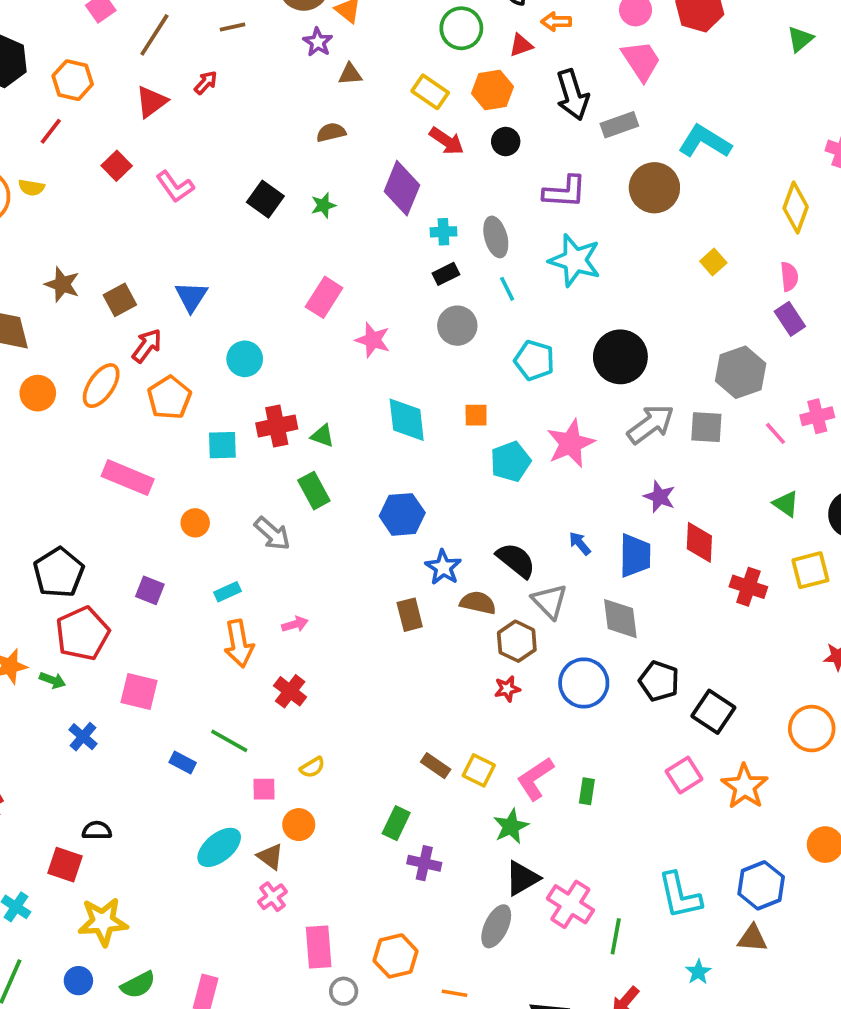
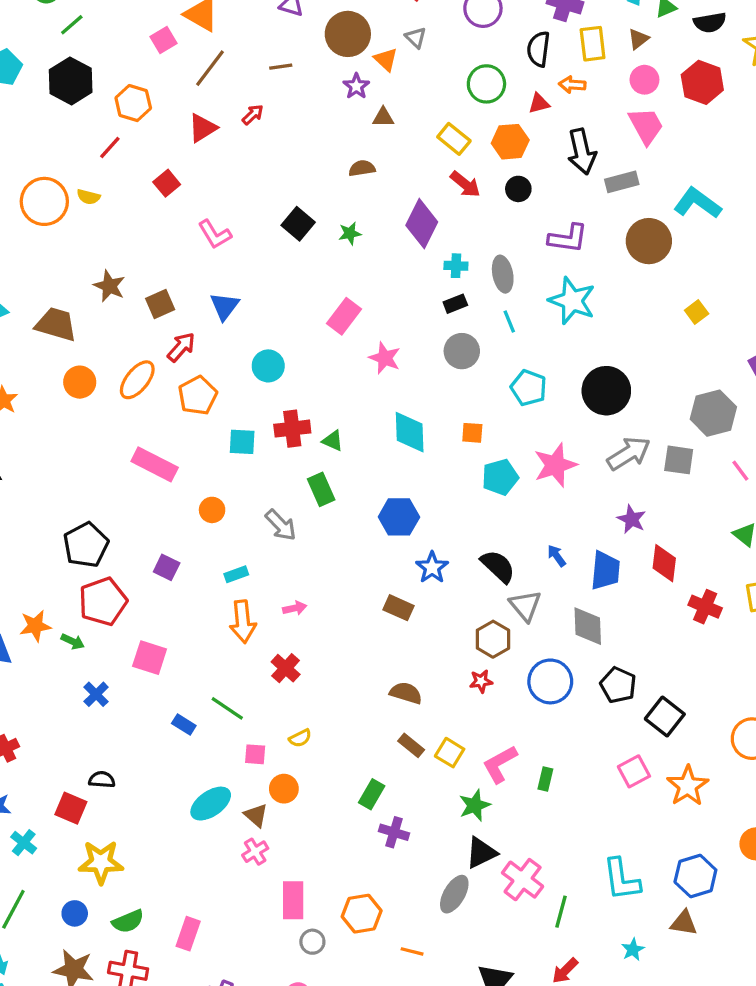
pink L-shape: (175, 187) -> (215, 234), moved
brown semicircle: (478, 603) -> (406, 693), moved
brown rectangle: (410, 615) -> (398, 608), turned -56

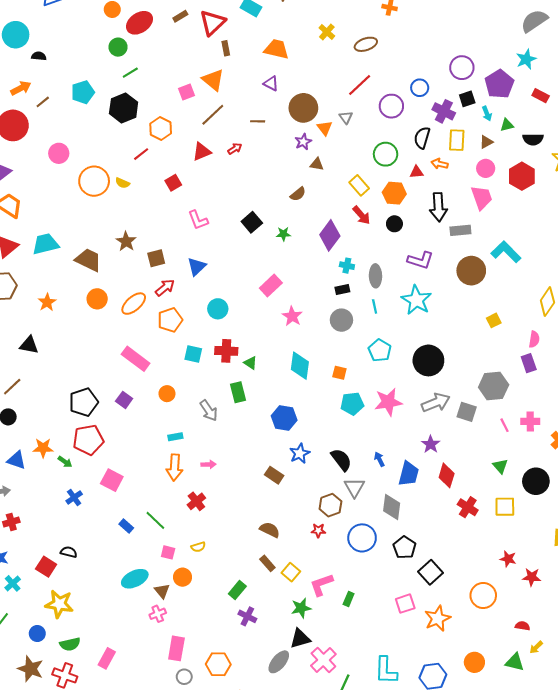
brown semicircle: (362, 168) -> (298, 194), turned 140
purple square: (167, 567) -> (124, 400), moved

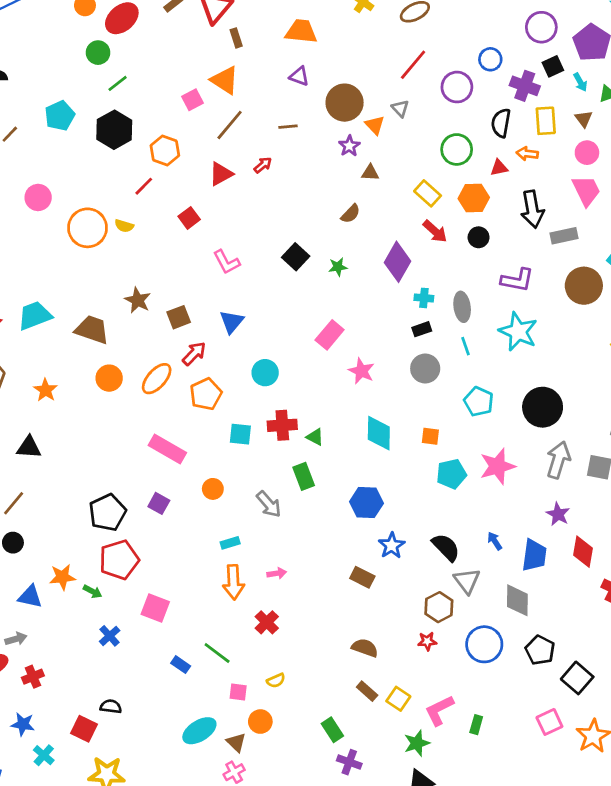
brown triangle: (486, 142) -> (584, 119), turned -32
gray arrow: (436, 402) -> (558, 460), turned -44
green rectangle: (237, 590) -> (332, 730), turned -66

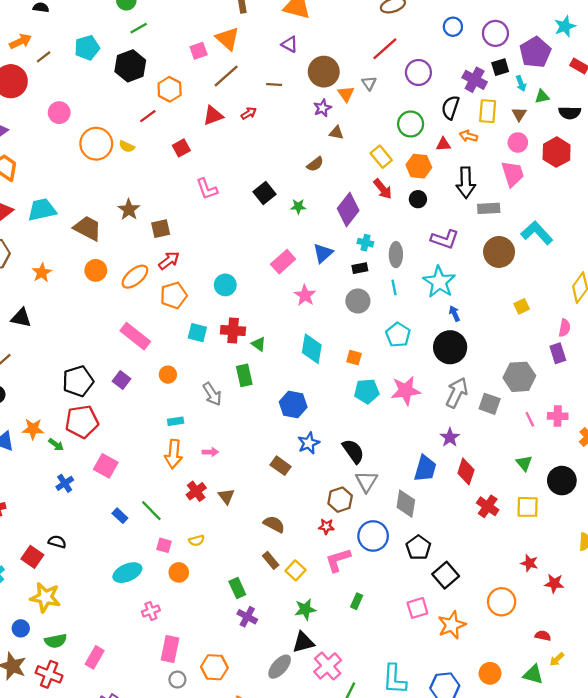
blue circle: (490, 59) -> (453, 27), moved
blue triangle: (232, 322) -> (323, 253), moved
blue arrow: (495, 541) -> (454, 314), moved
pink L-shape: (439, 710) -> (338, 560), moved
brown triangle: (236, 742) -> (226, 496), moved

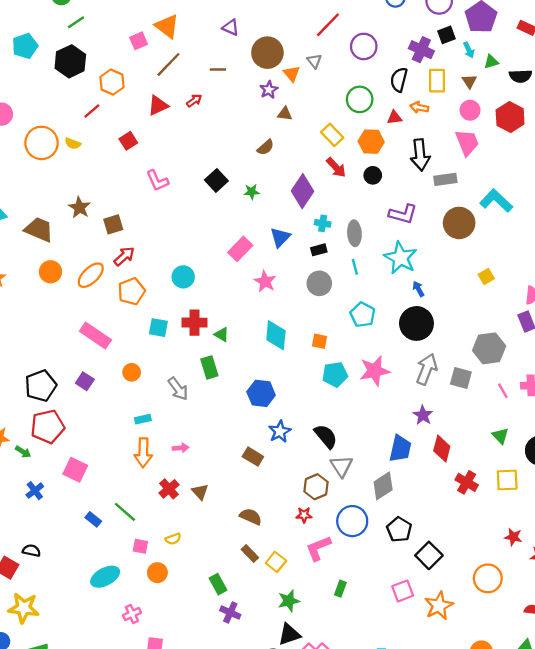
gray diamond: (406, 504) -> (383, 486), turned 52

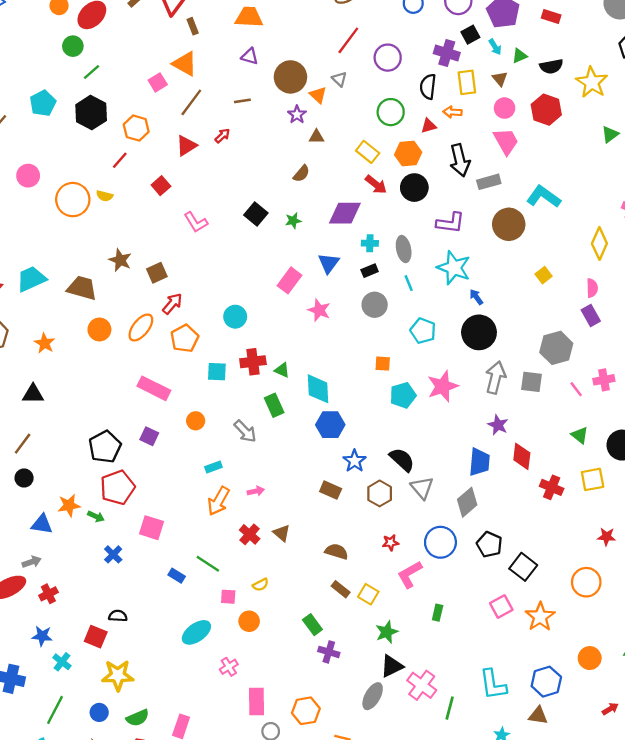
black circle: (373, 175) -> (414, 188), size x1.5
purple diamond: (302, 191) -> (345, 213), turned 64
cyan diamond: (276, 335) -> (318, 389), moved
orange arrow: (143, 453) -> (218, 501), turned 36
brown hexagon: (316, 487) -> (380, 493), moved

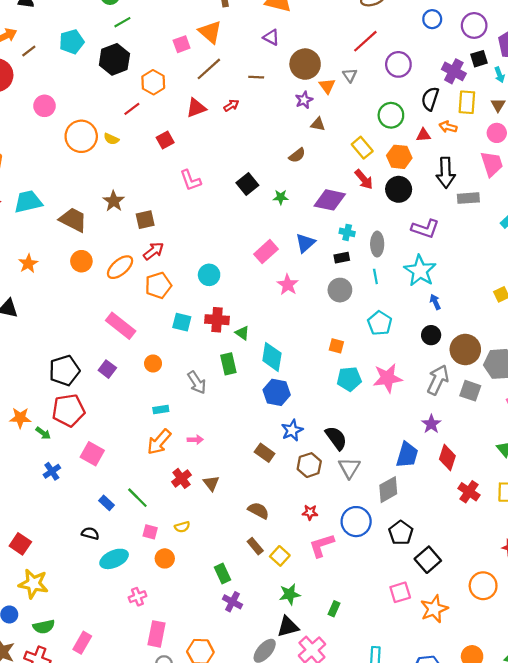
brown circle: (509, 224) -> (465, 350), moved
black circle: (479, 332) -> (431, 335), size x0.6
green rectangle: (438, 613) -> (334, 609), moved
black semicircle: (118, 616) -> (90, 533), moved

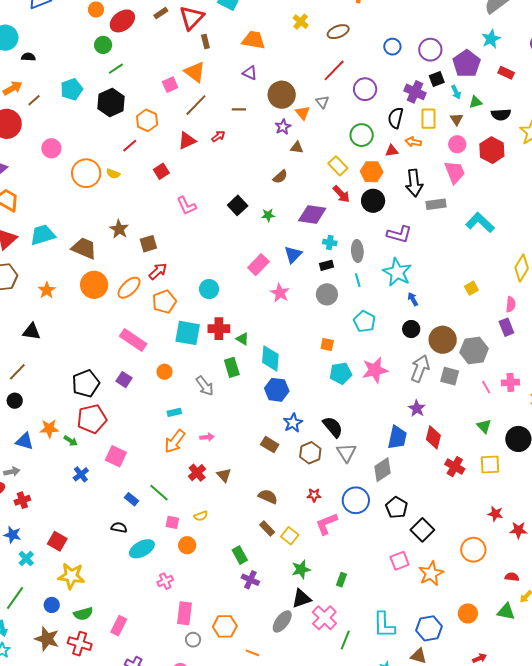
orange circle: (81, 261) -> (94, 285), size x1.4
cyan square: (182, 322) -> (188, 333), size x1.5

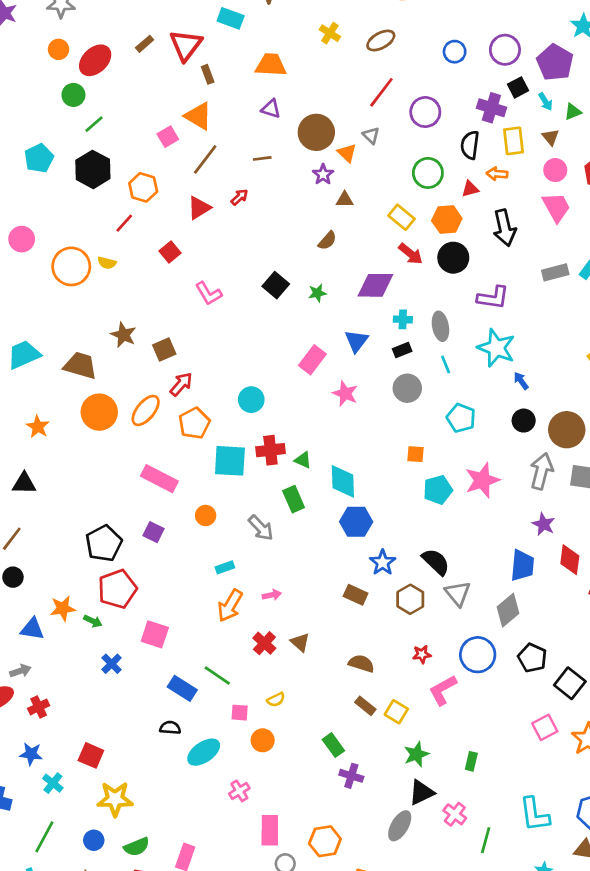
gray rectangle: (436, 204) -> (555, 272), moved
blue rectangle: (132, 499) -> (182, 688), size x1.5
pink cross: (324, 618) -> (455, 814), size x0.7

